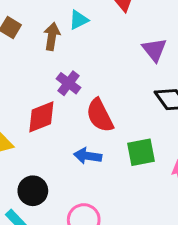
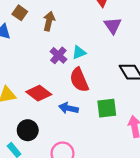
cyan triangle: (79, 20) -> (79, 53), moved
purple triangle: (154, 50) -> (113, 26), moved
red diamond: (41, 117) -> (39, 93), moved, turned 55

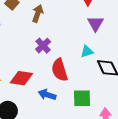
cyan triangle: (79, 53) -> (87, 51), moved
red diamond: (39, 93) -> (21, 78), turned -35

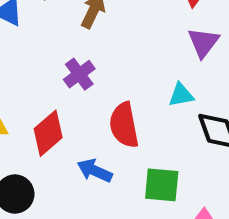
purple cross: (43, 46) -> (79, 74), moved
red diamond: (21, 78) -> (48, 133), turned -55

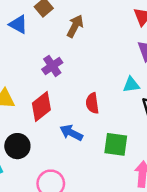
purple cross: (79, 74) -> (52, 66), moved
red semicircle: (124, 125) -> (92, 103), size x0.7

